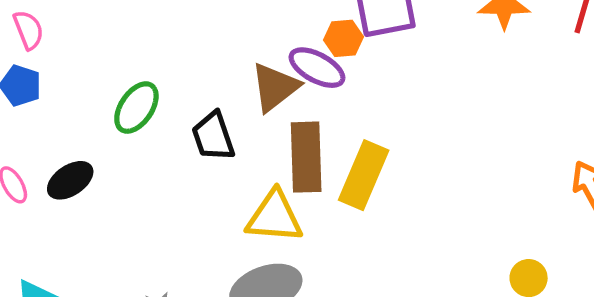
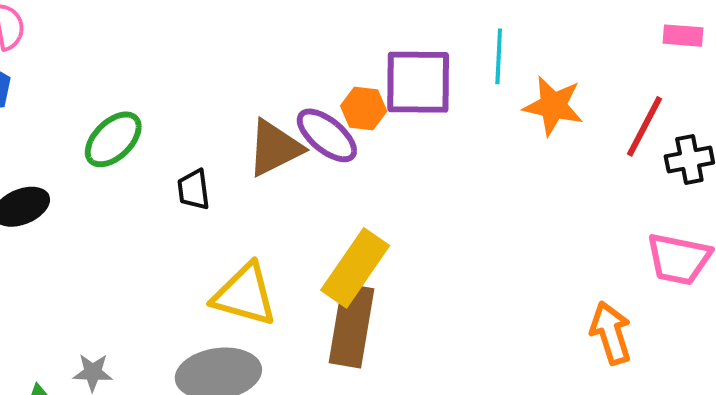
black trapezoid: (213, 136) -> (194, 190), size x0.7
brown rectangle: (306, 157) -> (352, 326), moved

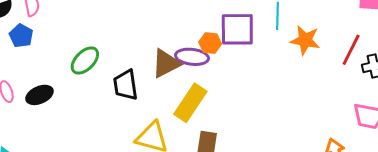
purple ellipse: (327, 135) -> (192, 57), turned -32
black trapezoid: (194, 190) -> (126, 85), size x1.5
yellow rectangle: (355, 268) -> (190, 103), moved

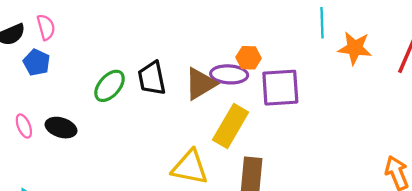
purple square: (237, 29) -> (280, 88), moved
black trapezoid: (126, 85) -> (152, 78), moved
black ellipse: (39, 95) -> (61, 128), turned 44

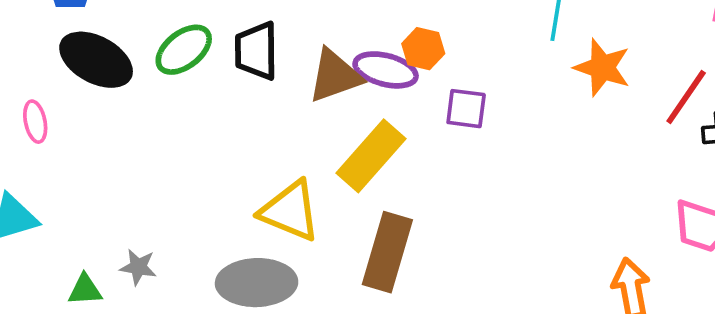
purple square: (280, 88) -> (466, 109), size x0.6
pink ellipse: (24, 126) -> (35, 122), moved
black ellipse: (61, 128) -> (96, 60), moved, size x1.4

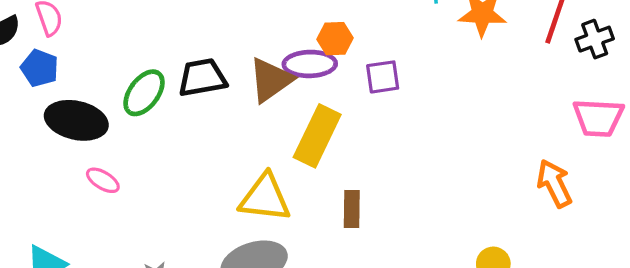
black trapezoid: (256, 51) -> (202, 78), turned 96
pink ellipse: (35, 122) -> (103, 180), moved, turned -32
brown rectangle: (387, 252) -> (352, 209), size x0.6

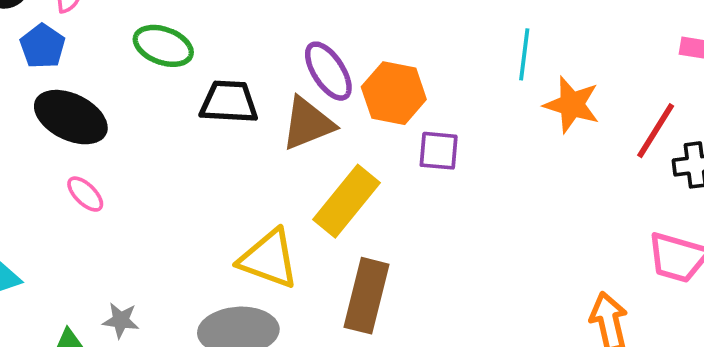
orange hexagon: (335, 39) -> (394, 93), size x1.5
purple ellipse: (310, 64) -> (328, 71), moved, turned 45
green ellipse: (144, 93) -> (163, 46), moved, turned 60
brown rectangle: (352, 209) -> (367, 296), size x1.6

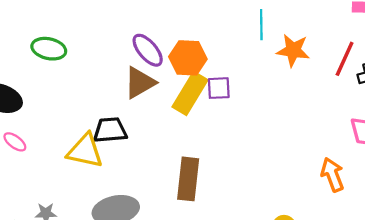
black trapezoid: (229, 102) -> (110, 130), moved
yellow rectangle: (346, 201) -> (190, 93), moved
yellow triangle: (269, 259) -> (85, 151), moved

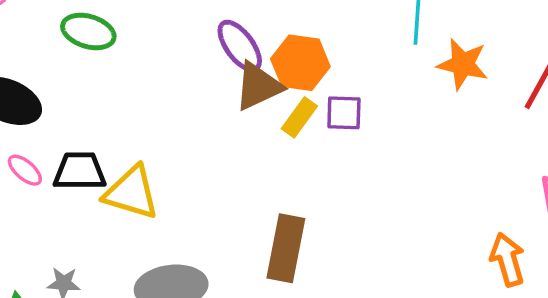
brown triangle: (140, 83) -> (258, 86), moved
yellow rectangle: (190, 93) -> (299, 117), size x0.6
black trapezoid: (110, 130) -> (80, 171), moved

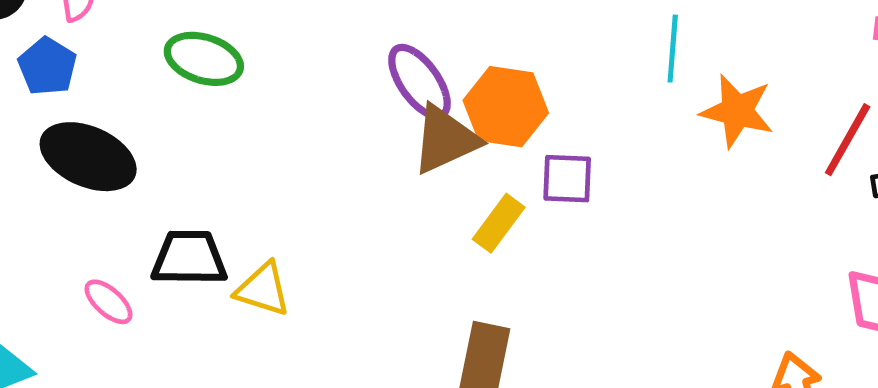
yellow rectangle: (299, 117) -> (499, 223), moved
pink ellipse: (25, 170) -> (109, 302), moved
yellow triangle: (131, 193) -> (263, 289), size x0.7

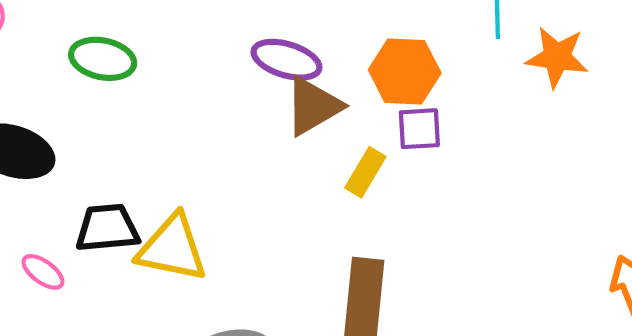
purple ellipse: (419, 82) -> (286, 60), turned -32
orange hexagon: (506, 107) -> (405, 71), moved
yellow triangle: (263, 289) -> (172, 248), size x1.5

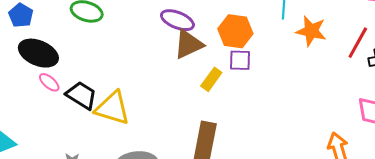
black trapezoid: (107, 228) -> (81, 95), turned 32
pink ellipse: (43, 272) -> (49, 82), moved

